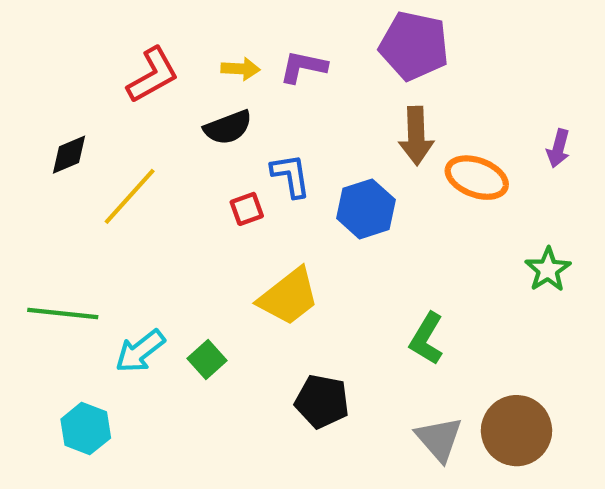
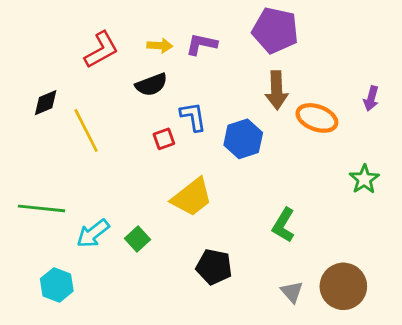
yellow line: (130, 196) -> (86, 131), turned -69
gray triangle: (439, 439) -> (292, 292), size x0.7

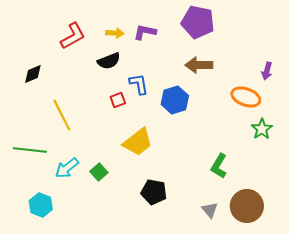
brown arrow: (277, 90) -> (199, 65), turned 92
orange ellipse: (317, 118) -> (246, 97), moved
yellow line: (86, 131) -> (62, 115), moved
green L-shape: (284, 225) -> (219, 166), moved

